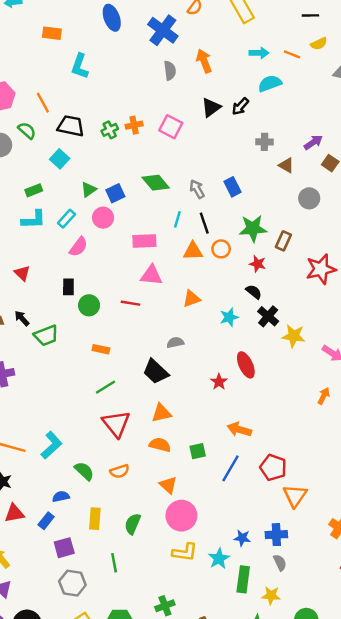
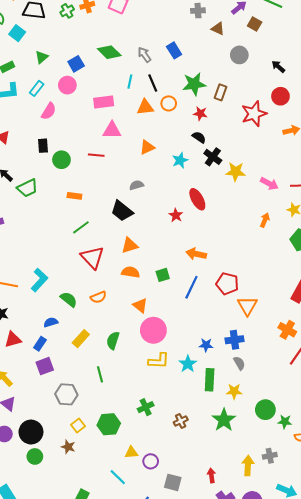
cyan square: (60, 159) -> (17, 33), moved
green triangle: (89, 189) -> (42, 57), moved
yellow rectangle: (95, 519) -> (81, 339), turned 42
purple square: (64, 548) -> (45, 366), moved

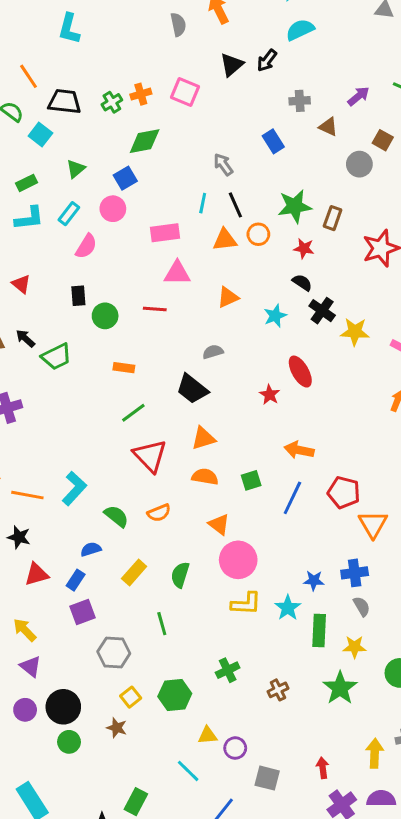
brown square: (255, 24) -> (383, 140), moved
blue rectangle: (174, 50) -> (273, 141), moved
green diamond: (109, 52) -> (145, 141), moved, turned -55

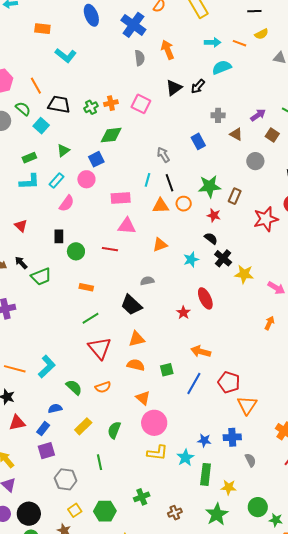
cyan L-shape: (69, 29) -> (66, 55), turned -70
brown square: (383, 140) -> (272, 135), moved
gray semicircle: (362, 606) -> (250, 460), moved

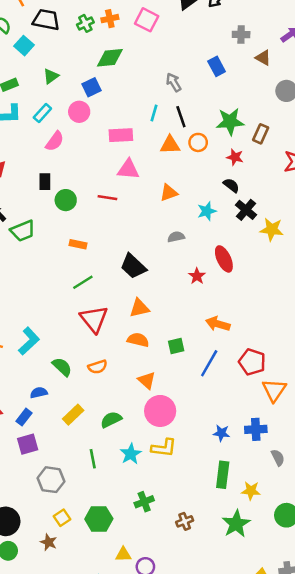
gray semicircle: (147, 281) -> (176, 237), moved
green semicircle: (114, 430) -> (111, 420), turned 42
cyan star: (185, 458) -> (131, 454), moved

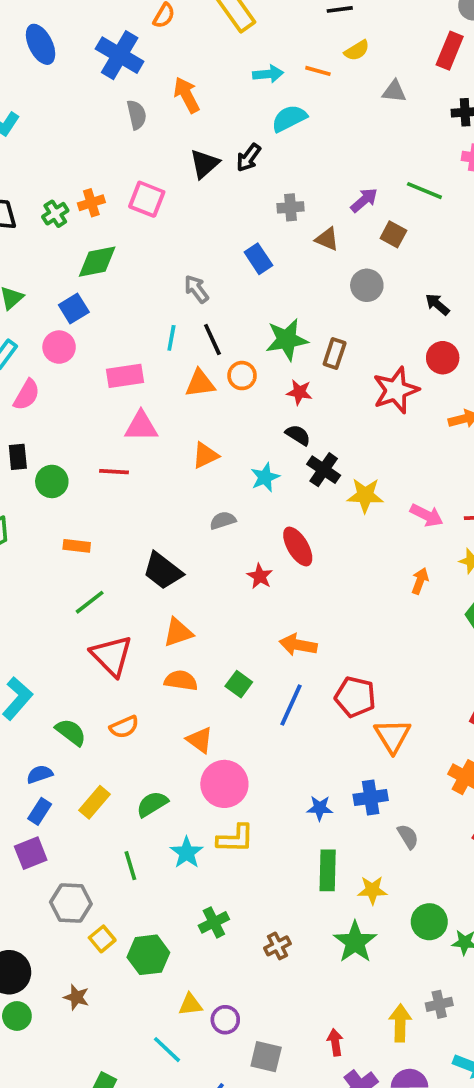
green square: (176, 346) -> (239, 684), turned -35
blue rectangle: (24, 417) -> (40, 811), moved
yellow square: (62, 518) -> (102, 939), moved

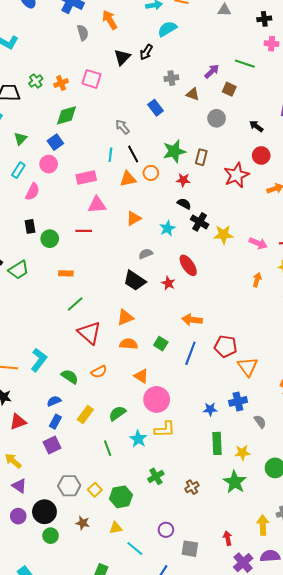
green cross: (55, 214) -> (36, 81), moved
black trapezoid: (163, 571) -> (135, 281), moved
gray hexagon: (71, 903) -> (69, 486), moved
yellow triangle: (190, 1005) -> (116, 528), moved

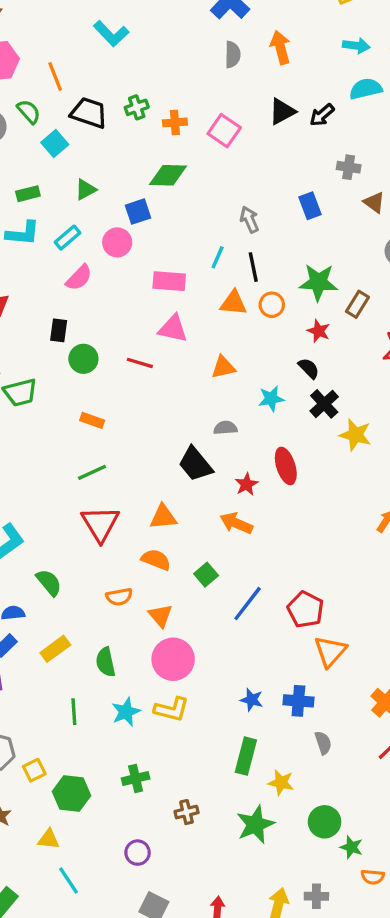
orange arrow: (192, 320) -> (236, 523), moved
orange semicircle: (99, 372) -> (119, 597), moved
green semicircle: (117, 413) -> (106, 662), turned -84
purple circle: (166, 530) -> (138, 853), moved

